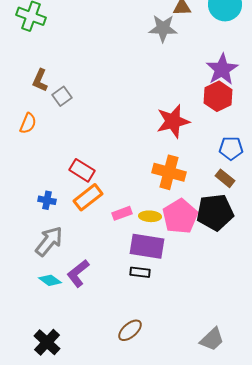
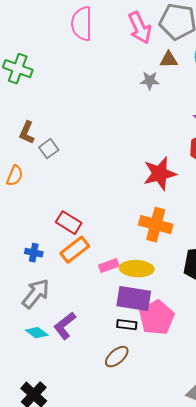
gray star: (163, 28) -> (150, 81), size x0.7
yellow ellipse: (150, 216) -> (137, 269), size x1.5
pink pentagon: (180, 216) -> (157, 318), moved
brown ellipse: (130, 330) -> (117, 357), moved

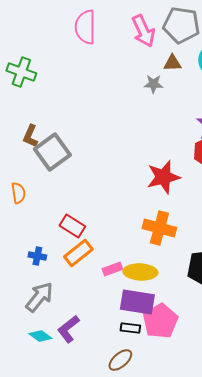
gray square: (49, 149) -> (52, 152), size x1.8
orange semicircle: (15, 176) -> (18, 193), moved, turned -30

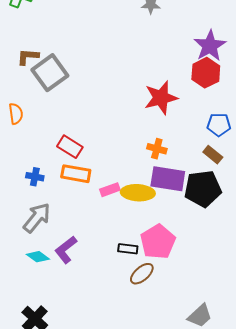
brown L-shape: (30, 136) -> (28, 57), turned 70
orange cross: (159, 228) -> (157, 149), size x0.6
orange rectangle: (78, 253) -> (76, 174), turned 48
purple rectangle: (137, 302) -> (168, 179), moved
brown ellipse: (120, 360) -> (142, 274), moved

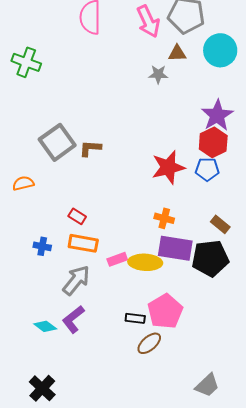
brown L-shape: (28, 57) -> (90, 148), moved
orange semicircle: (16, 114) -> (23, 183), turned -95
blue pentagon: (219, 125) -> (207, 169), moved
red rectangle: (70, 147) -> (77, 216), size x0.7
gray arrow: (37, 218) -> (76, 280), moved

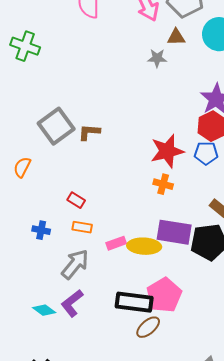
orange semicircle: (23, 183) -> (22, 167), turned -50
orange cross: (164, 218) -> (163, 184), moved
orange rectangle: (83, 243) -> (82, 227), size x0.7
black rectangle: (135, 318) -> (134, 302), size x1.8

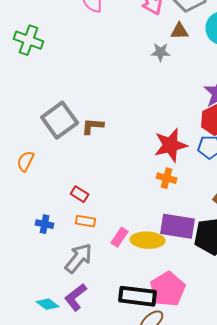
pink rectangle: (116, 243) -> (120, 237), turned -36

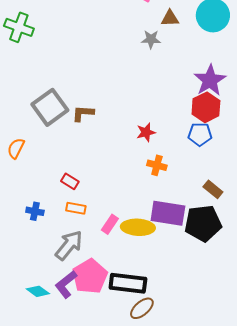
red star: (171, 145) -> (146, 132), moved, size x0.6
pink pentagon: (168, 289) -> (90, 276), moved

